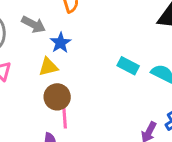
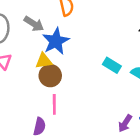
blue star: (61, 43) -> (56, 41), size x1.5
brown circle: (57, 97) -> (50, 76), moved

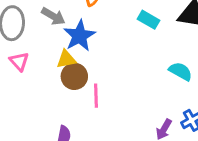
cyan rectangle: (112, 65) -> (148, 20), moved
pink line: (54, 104) -> (96, 96), moved

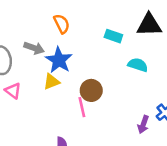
cyan semicircle: (181, 71) -> (138, 65), moved
brown circle: (74, 76) -> (91, 90), moved

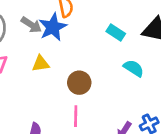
blue star: (59, 60) -> (53, 27), moved
pink line: (82, 107) -> (76, 116), moved

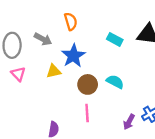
blue star: (53, 27) -> (73, 56), moved
cyan semicircle: (134, 68) -> (115, 82), moved

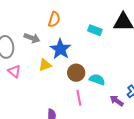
orange semicircle: (71, 21) -> (54, 19), turned 42
cyan semicircle: (115, 82) -> (97, 80), moved
purple arrow: (129, 122) -> (117, 101), turned 104

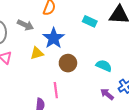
cyan semicircle: (97, 80) -> (104, 66), moved
pink line: (79, 98) -> (56, 90), moved

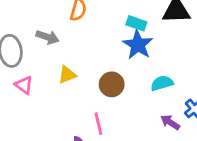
blue star: (54, 38) -> (138, 45), moved
cyan semicircle: (104, 66) -> (162, 83), turned -35

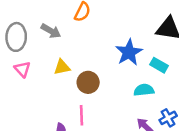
cyan rectangle: (136, 23) -> (159, 65), moved
brown circle: (112, 84) -> (88, 82), moved

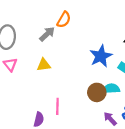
gray arrow: (51, 31) -> (47, 34), moved, turned -77
brown circle: (88, 82) -> (97, 92), moved

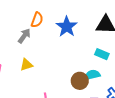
blue star: (101, 56) -> (67, 27), moved

